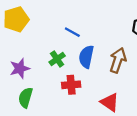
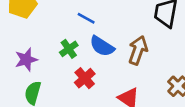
blue semicircle: (86, 57) -> (102, 46), turned -70
red cross: (71, 85) -> (85, 78), turned -36

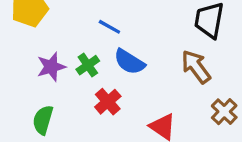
brown arrow: (138, 50) -> (196, 67), moved, turned -56
purple star: (26, 60) -> (51, 67), moved

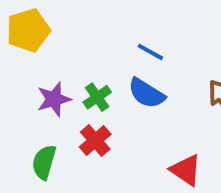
blue line: (109, 27) -> (150, 52), moved
red cross: (108, 102) -> (95, 141), moved

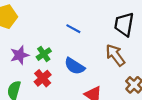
blue semicircle: (146, 93) -> (75, 66), moved

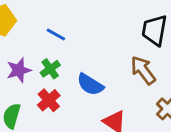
blue line: (73, 29) -> (56, 34), moved

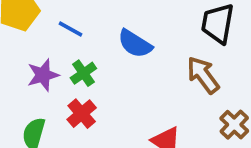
blue line: (56, 34) -> (71, 29), moved
blue semicircle: (90, 85) -> (135, 44), moved

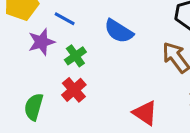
purple star: (43, 75) -> (41, 42), moved

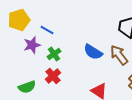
blue semicircle: (119, 31) -> (93, 52), moved
green semicircle: (34, 107) -> (27, 87), turned -126

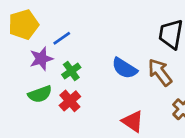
blue line: (47, 30) -> (62, 38), turned -64
green semicircle: (27, 87) -> (40, 94), moved

